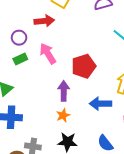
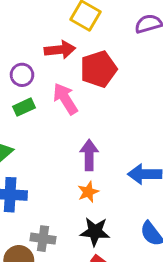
red pentagon: (84, 66) -> (99, 69), moved

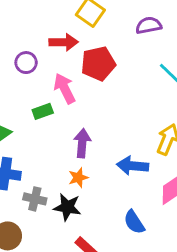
green rectangle: (24, 107) -> (43, 111), moved
black star: (95, 232) -> (67, 207), moved
gray cross: (43, 239) -> (35, 199), moved

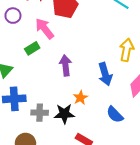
blue arrow: (133, 166) -> (105, 74), turned -100
orange star: (78, 178) -> (80, 98), moved

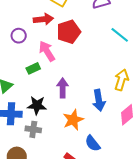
orange star: (80, 98) -> (73, 120), size x1.5
black star: (64, 114) -> (37, 105), moved
blue semicircle: (115, 115) -> (93, 143), moved

